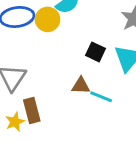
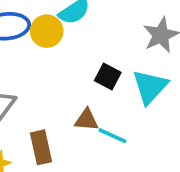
brown rectangle: (32, 110) -> (41, 147), moved

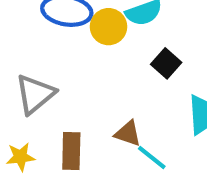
black square: (108, 76) -> (166, 63), moved

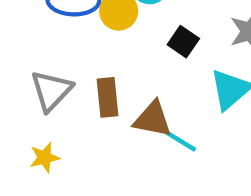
brown triangle: (128, 133) -> (153, 119), size x1.4
brown rectangle: (71, 151) -> (107, 97), moved

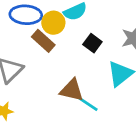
brown rectangle: (107, 97) -> (43, 41), moved, turned -45

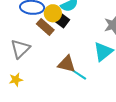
black square: (92, 43) -> (63, 21), moved

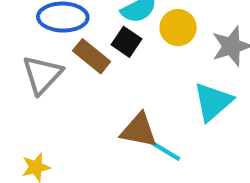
yellow circle: (53, 13) -> (178, 28), moved
gray triangle: (20, 49) -> (42, 75), moved

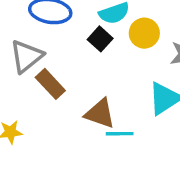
brown rectangle: (92, 56) -> (50, 84), moved
cyan line: (165, 151) -> (120, 134), turned -40

